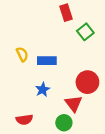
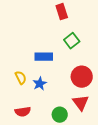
green square: (85, 32) -> (72, 41), moved
yellow semicircle: (22, 54) -> (21, 78), moved
red triangle: (74, 103) -> (81, 103), moved

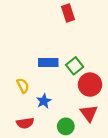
green square: (72, 41) -> (75, 66), moved
blue star: (40, 84) -> (44, 101), moved

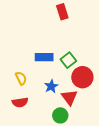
blue star: (44, 101) -> (51, 86), moved
red triangle: (89, 113) -> (69, 97), moved
red semicircle: (25, 123) -> (20, 102), moved

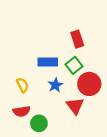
red rectangle: (62, 12) -> (77, 39), moved
blue star: (51, 86) -> (55, 85), moved
green circle: (60, 115) -> (39, 123), moved

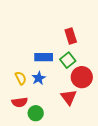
blue star: (55, 85) -> (39, 78), moved

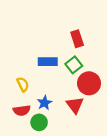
blue star: (39, 78) -> (44, 103), moved

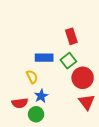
yellow semicircle: (23, 84) -> (32, 77), moved
red triangle: (75, 105) -> (87, 102), moved

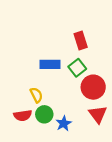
yellow semicircle: (32, 77) -> (36, 95), moved
blue star: (41, 96) -> (64, 123), moved
green circle: (36, 114) -> (44, 114), moved

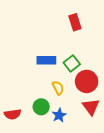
red rectangle: (81, 40) -> (75, 22), moved
yellow semicircle: (36, 95) -> (58, 88), moved
red semicircle: (23, 115) -> (13, 114), moved

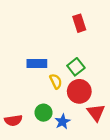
blue rectangle: (46, 60) -> (37, 63), moved
red circle: (87, 81) -> (79, 91), moved
yellow semicircle: (58, 88) -> (56, 81), moved

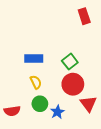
red rectangle: (79, 23) -> (84, 16), moved
yellow semicircle: (56, 81) -> (36, 82), moved

